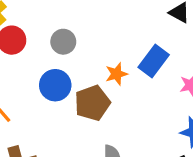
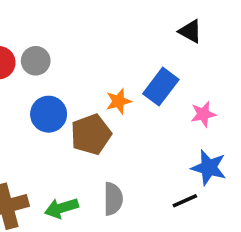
gray circle: (63, 42) -> (36, 61), moved

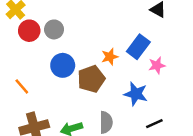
pink star: (203, 114) -> (157, 65), moved
blue star: (209, 168) -> (136, 94), moved

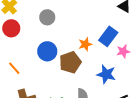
gray circle: (54, 29) -> (47, 17), moved
red circle: (29, 31) -> (11, 28), moved

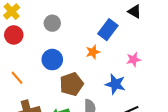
blue rectangle: (108, 36) -> (108, 30), moved
brown pentagon: (70, 62) -> (71, 84), moved

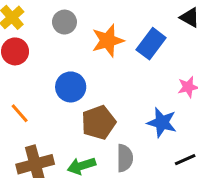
gray circle: (52, 23) -> (64, 22), moved
orange star: (93, 52) -> (108, 41), moved, size x1.5

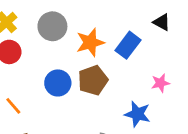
gray circle: (64, 22) -> (52, 26), size x1.4
brown pentagon: (98, 123) -> (93, 80), moved

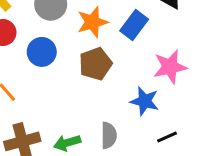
blue circle: (58, 83) -> (42, 52), moved
pink star: (160, 83) -> (170, 67), size x1.6

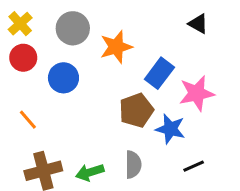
blue rectangle: (134, 25) -> (159, 73), moved
brown pentagon: (95, 64) -> (136, 110), moved

